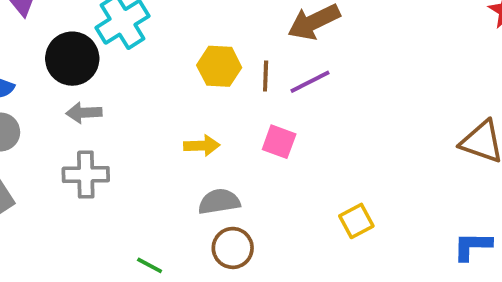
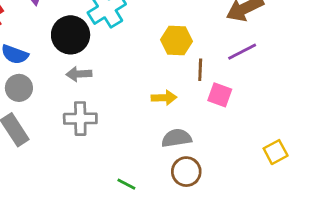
brown line: (266, 76) -> (200, 70), moved

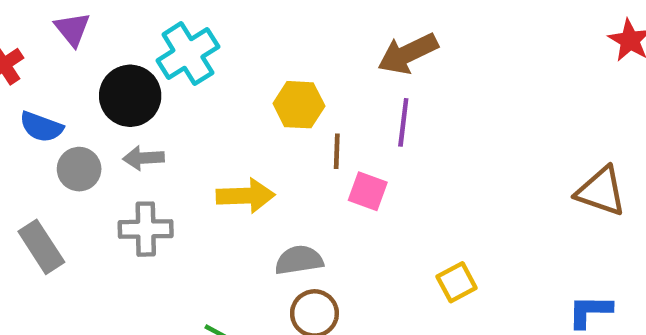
purple line: (242, 52) -> (403, 122), turned -56
gray circle: (19, 88) -> (79, 169), moved
yellow arrow: (164, 98) -> (246, 196), moved, size x1.4

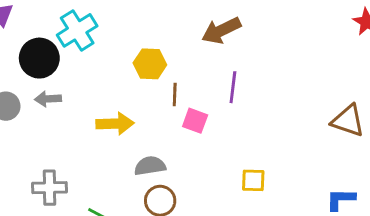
purple line: (403, 122) -> (233, 87), moved
gray cross: (146, 229) -> (49, 188), moved
yellow square: (457, 282) -> (253, 180), turned 30

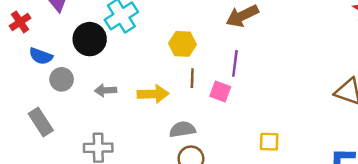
purple line: (233, 87) -> (235, 63), moved
brown line: (175, 94) -> (192, 78), moved
gray arrow: (48, 99) -> (106, 90), moved

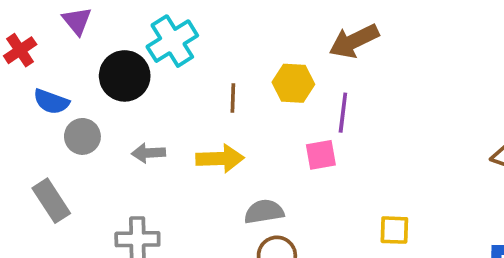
yellow hexagon: (182, 44) -> (293, 83), moved
brown line: (192, 78) -> (233, 98), moved
pink square: (220, 92) -> (321, 155), turned -30

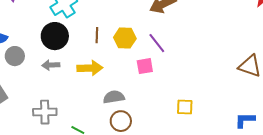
black circle: (125, 76) -> (55, 36), moved
yellow hexagon: (293, 83) -> (125, 38), moved
purple line: (343, 113) -> (157, 43), turned -45

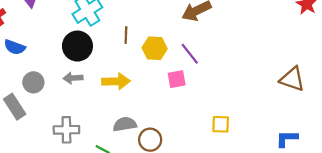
brown line: (97, 35) -> (126, 35), moved
gray circle: (15, 56) -> (33, 82), moved
gray semicircle: (114, 97) -> (125, 124), moved

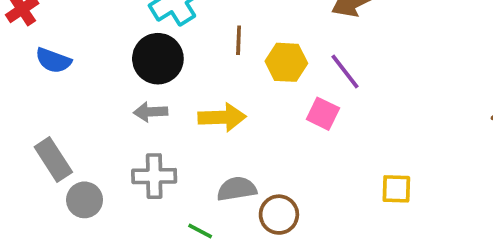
pink square: (177, 79) -> (323, 114), turned 36
gray circle: (33, 82) -> (85, 200), moved
gray cross: (66, 130) -> (154, 176), moved

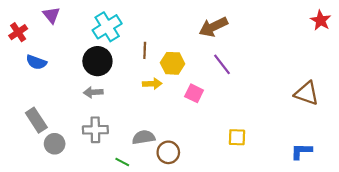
purple line: (345, 72) -> (222, 64), moved
yellow arrow: (222, 117) -> (152, 84), moved, size x0.7

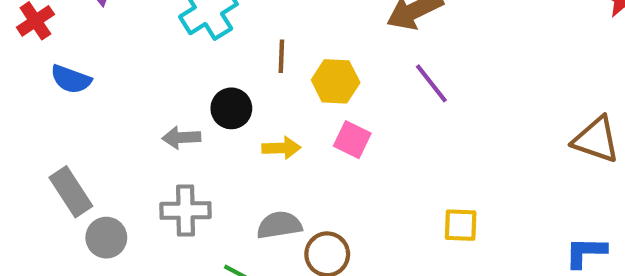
black circle: (97, 61) -> (231, 108), moved, size x0.7
yellow arrow: (152, 84) -> (281, 148), moved
pink square: (194, 93) -> (352, 140), moved

